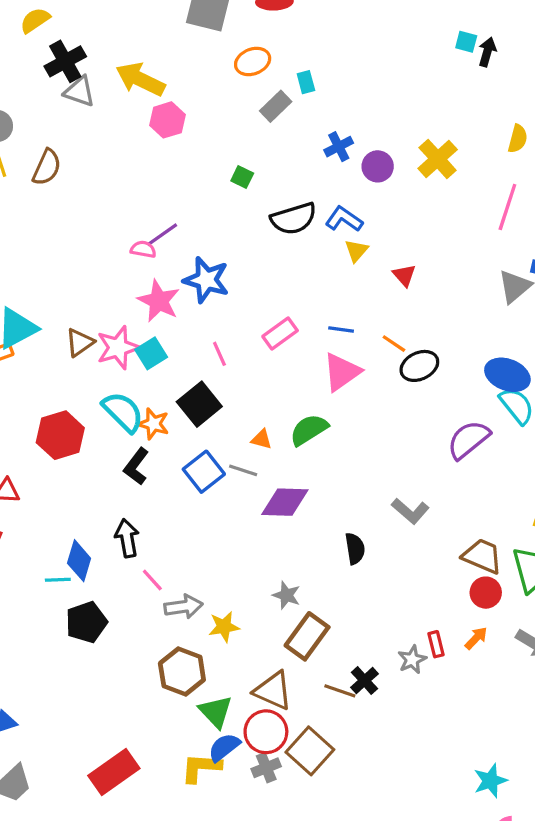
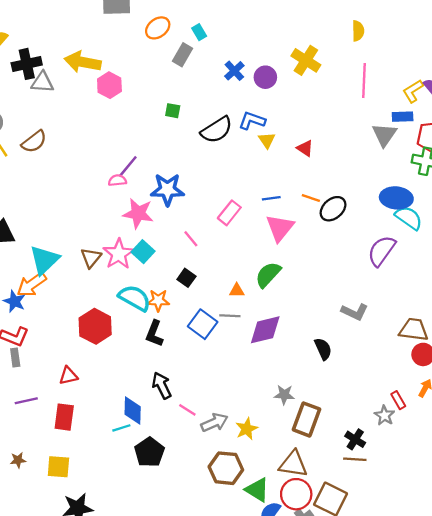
black cross: (65, 61) -> (27, 64), turned 32
brown semicircle: (47, 167) -> (34, 142), turned 44
black square: (199, 404) -> (186, 278), size x0.6
brown line: (340, 691) -> (355, 459), moved

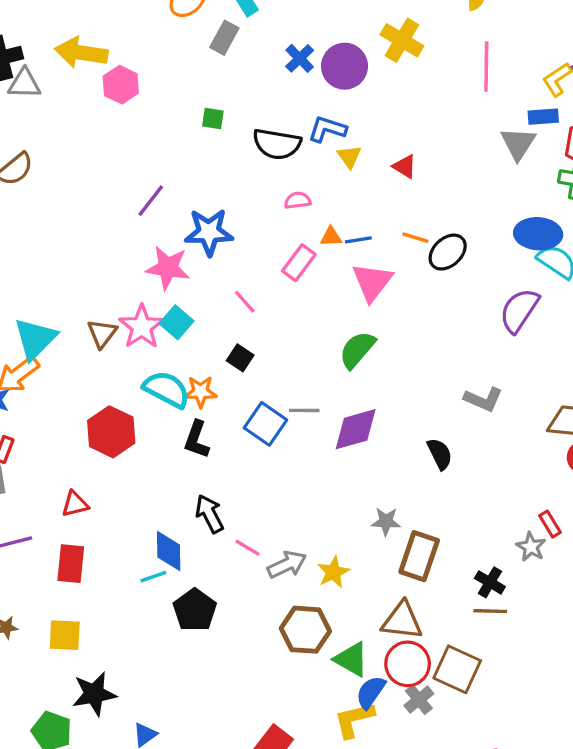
purple circle: (265, 77) -> (344, 66), size x1.4
black semicircle: (217, 130) -> (277, 144), turned 44
pink semicircle: (117, 180) -> (298, 200), moved
orange triangle: (237, 290) -> (331, 237), moved

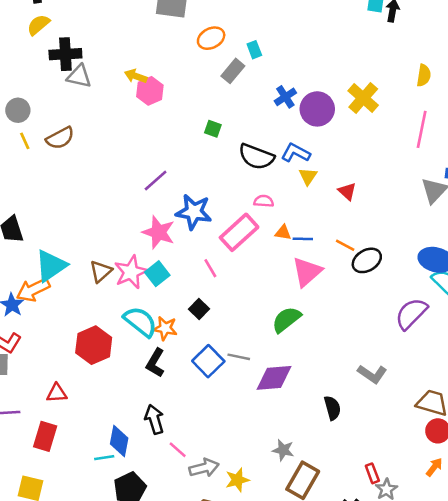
yellow arrow: (81, 53) -> (136, 76), moved, size x0.6
pink rectangle: (299, 263) -> (239, 232), moved, size x1.4
red rectangle: (550, 524) -> (372, 473), moved

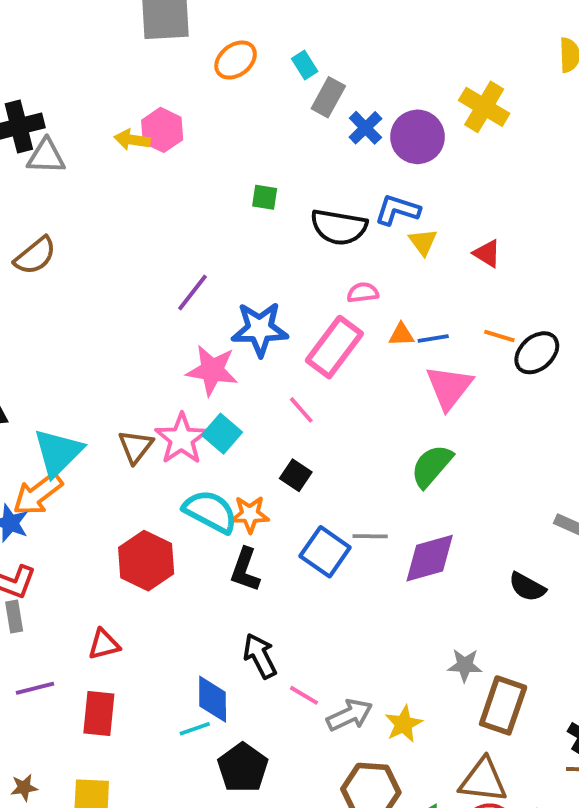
gray rectangle: (233, 71) -> (328, 97), moved
pink hexagon: (150, 91) -> (162, 130), moved
black semicircle: (332, 408) -> (527, 587), turned 145

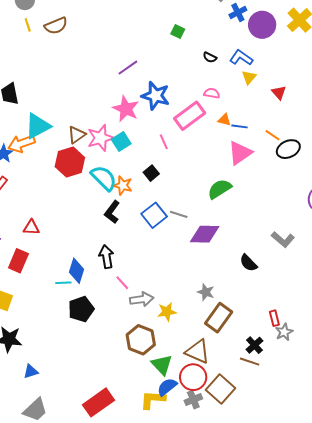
black semicircle: (339, 227) -> (210, 57), size x0.5
red hexagon: (146, 561) -> (70, 162), moved

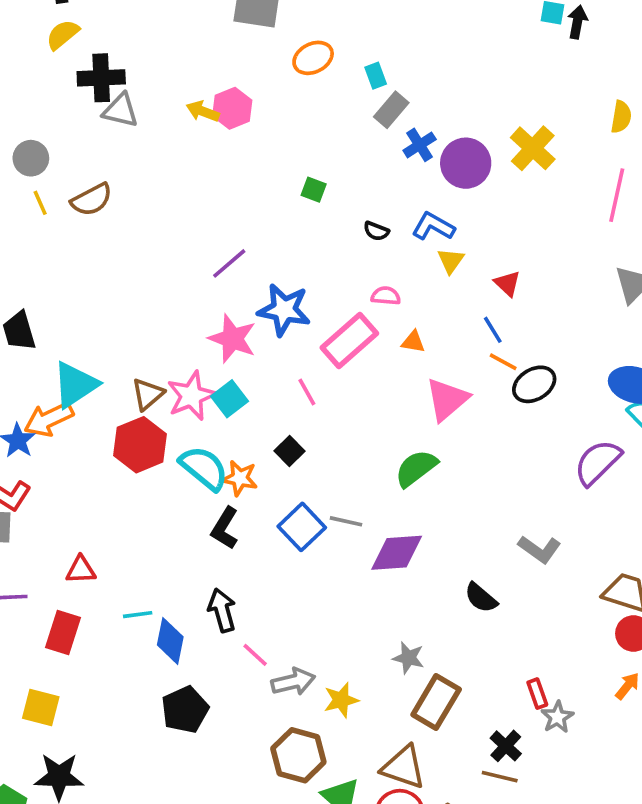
blue line: (239, 126) -> (493, 330), moved, turned 56
cyan line: (63, 283) -> (138, 615), moved

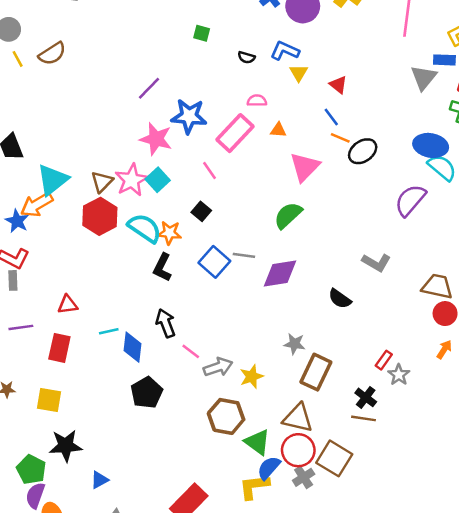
red rectangle: (537, 694) -> (384, 360), turned 60

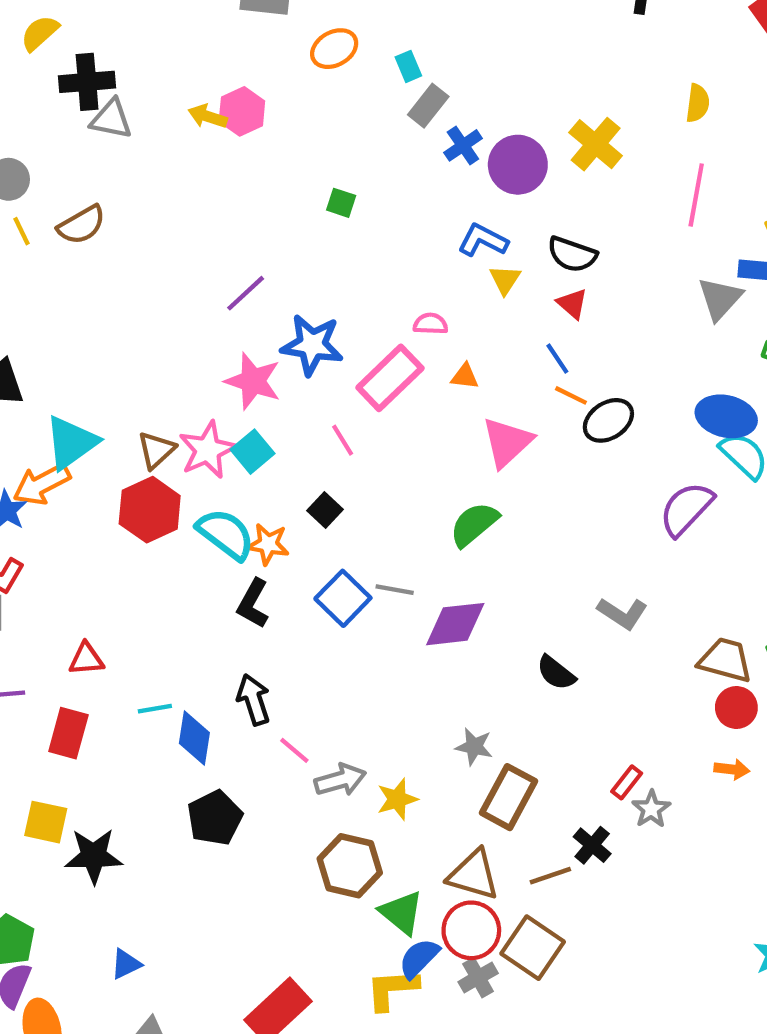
black semicircle: (246, 57) -> (572, 254), moved, size x1.6
orange arrow: (444, 349) -> (732, 769), turned 60
brown line: (363, 418) -> (550, 876), moved, turned -30
black star: (66, 446) -> (94, 856), moved

